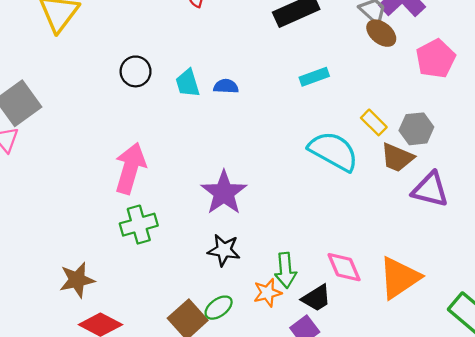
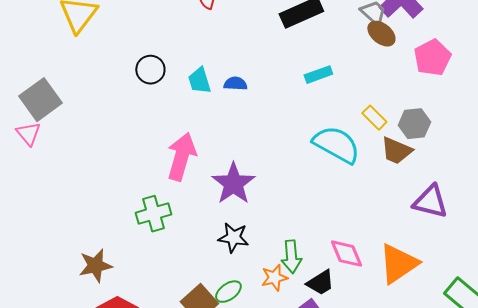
pink arrow: (130, 168) -> (181, 157), moved
purple triangle: (430, 189) -> (430, 202), moved

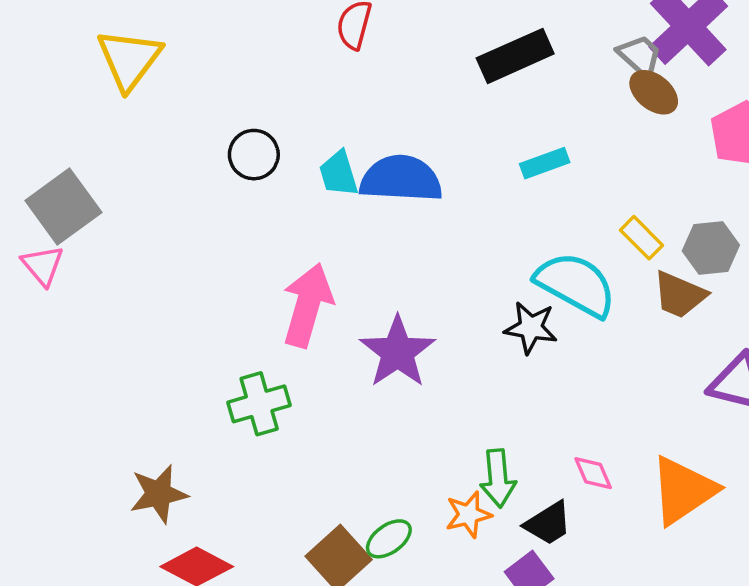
blue semicircle: (235, 84) -> (401, 179), size x2.0
black star: (233, 238) -> (531, 328), moved
pink diamond: (346, 254) -> (593, 473), size x0.7

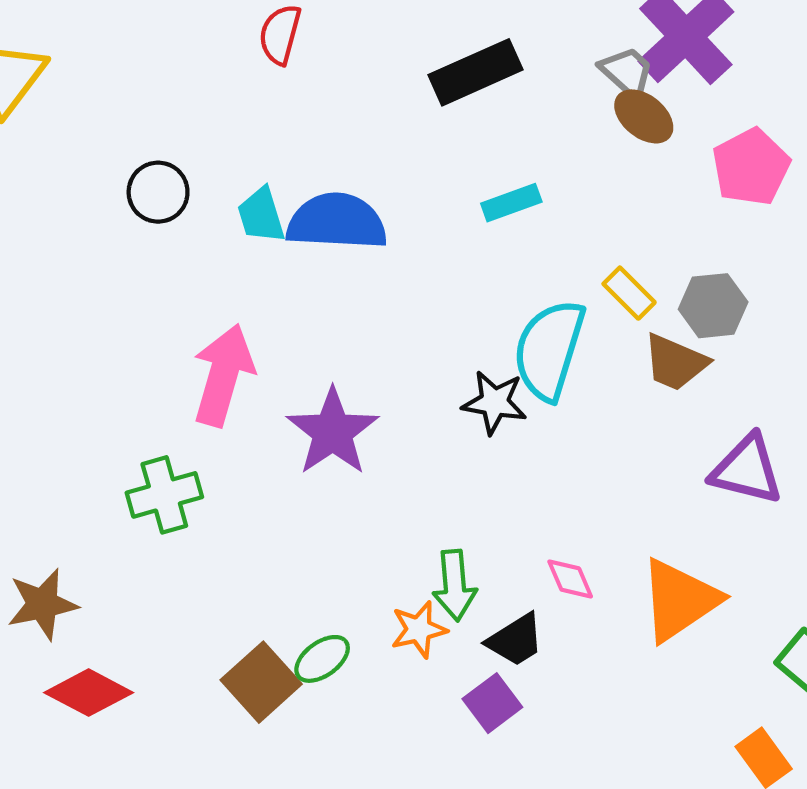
cyan semicircle: (576, 284) -> (549, 350), turned -102

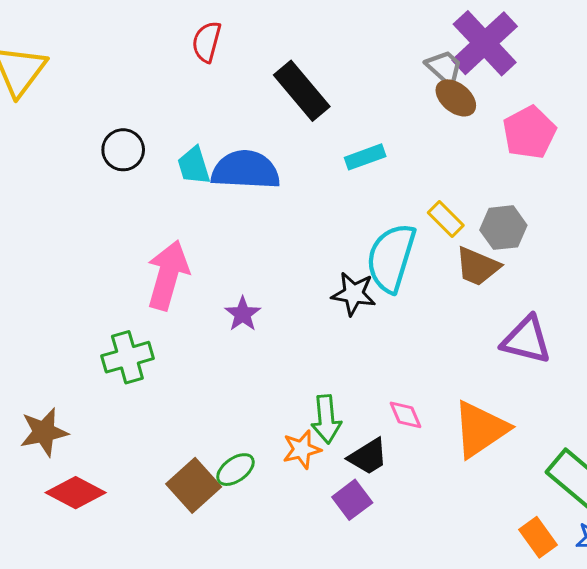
black rectangle: (476, 72) -> (302, 91), moved, turned 74
purple star: (333, 432) -> (243, 314), size x0.6

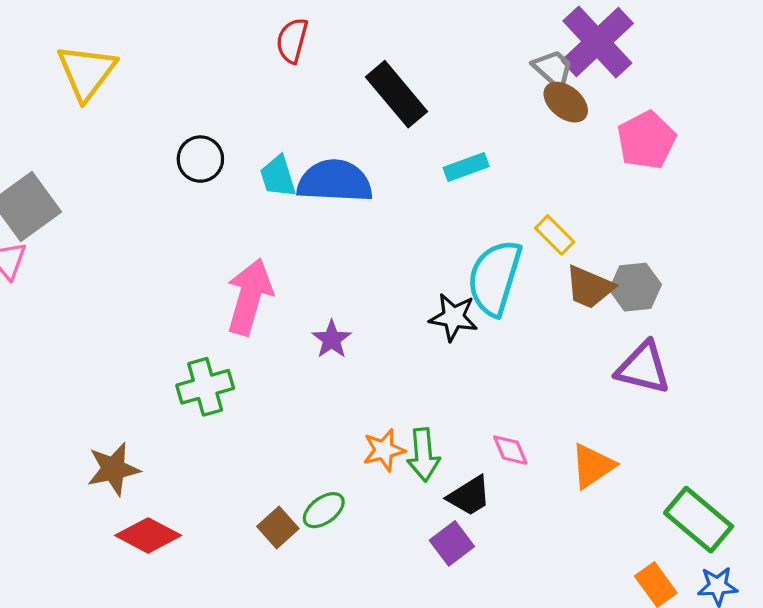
gray hexagon: (503, 228) -> (635, 287), moved
orange triangle: (480, 429) -> (593, 466), size x0.7
orange star: (302, 449) -> (384, 450), moved
brown square: (194, 485) -> (278, 528), size x0.7

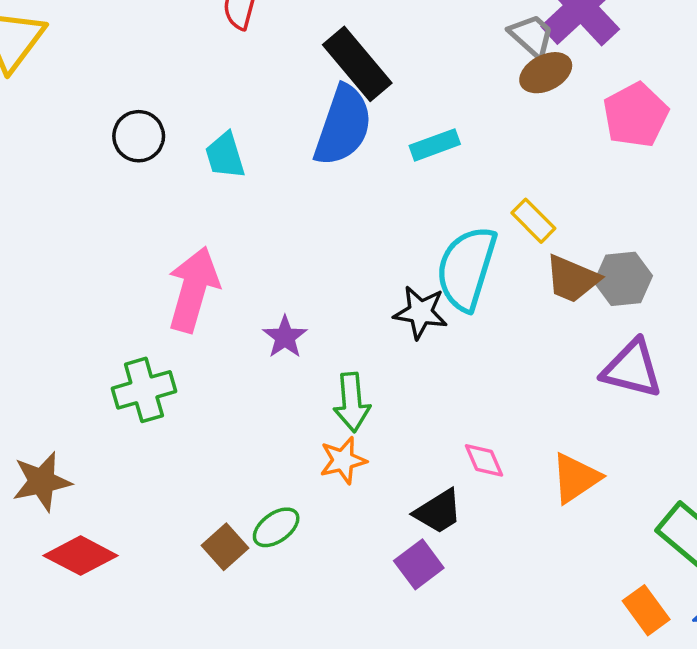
brown ellipse: (566, 102) -> (546, 73), turned -66
blue semicircle: (335, 181) -> (343, 126), moved, turned 106
green arrow: (423, 455) -> (352, 402), moved

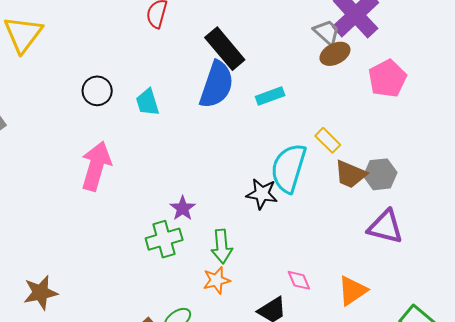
pink arrow: (193, 289) -> (96, 166), moved
green cross: (144, 390) -> (164, 239), moved

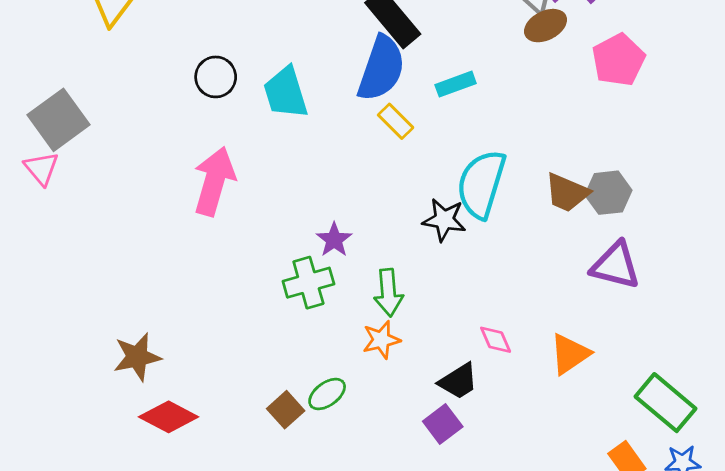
cyan trapezoid: (148, 102) -> (286, 93), size x1.4
yellow rectangle: (328, 140) -> (396, 121), moved

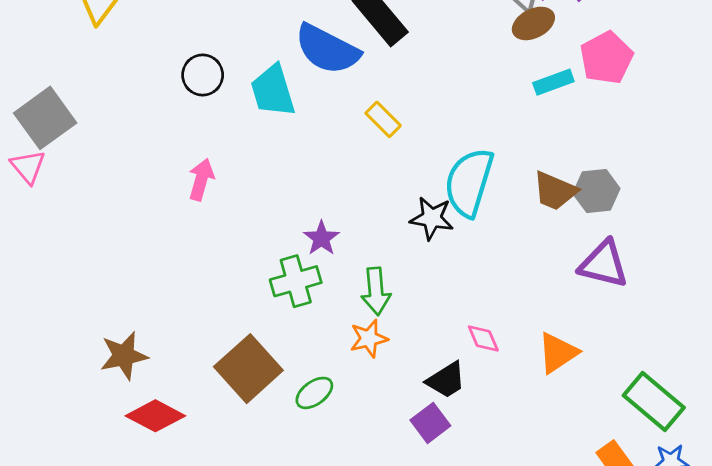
blue semicircle: (381, 68) -> (327, 49), moved, turned 98
cyan rectangle: (456, 84) -> (553, 82), moved
pink arrow: (214, 181) -> (201, 180), size x0.6
brown square: (286, 410) -> (248, 369), moved, size x1.8

